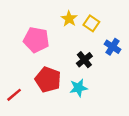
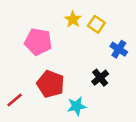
black cross: (84, 60) -> (100, 78), moved
cyan star: (78, 88) -> (77, 106), moved

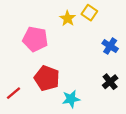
yellow square: (96, 24) -> (89, 13), moved
black cross: (100, 78) -> (110, 82), moved

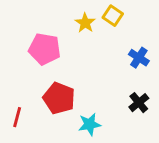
red line: (13, 93) -> (17, 117), turned -35

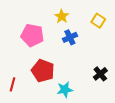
yellow square: (113, 16) -> (98, 21), moved
blue cross: (139, 58) -> (70, 37), moved, turned 32

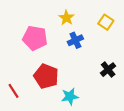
black cross: (100, 74) -> (108, 70), moved
red line: (12, 84) -> (14, 91), turned -48

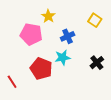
yellow star: (66, 18) -> (48, 16), moved
cyan star: (70, 97) -> (62, 58), moved

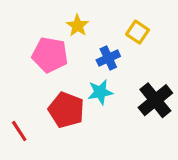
yellow square: (95, 20) -> (138, 32), moved
black cross: (97, 63) -> (155, 100), size x1.5

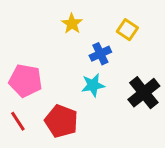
pink pentagon: (50, 55) -> (25, 81), moved
red pentagon: (66, 110) -> (61, 121), moved

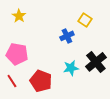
yellow star: (72, 24) -> (19, 16), moved
cyan star: (93, 85) -> (71, 68), moved

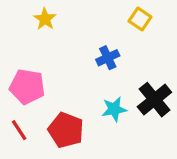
yellow star: (19, 16) -> (45, 19), moved
yellow square: (85, 20) -> (140, 19), moved

